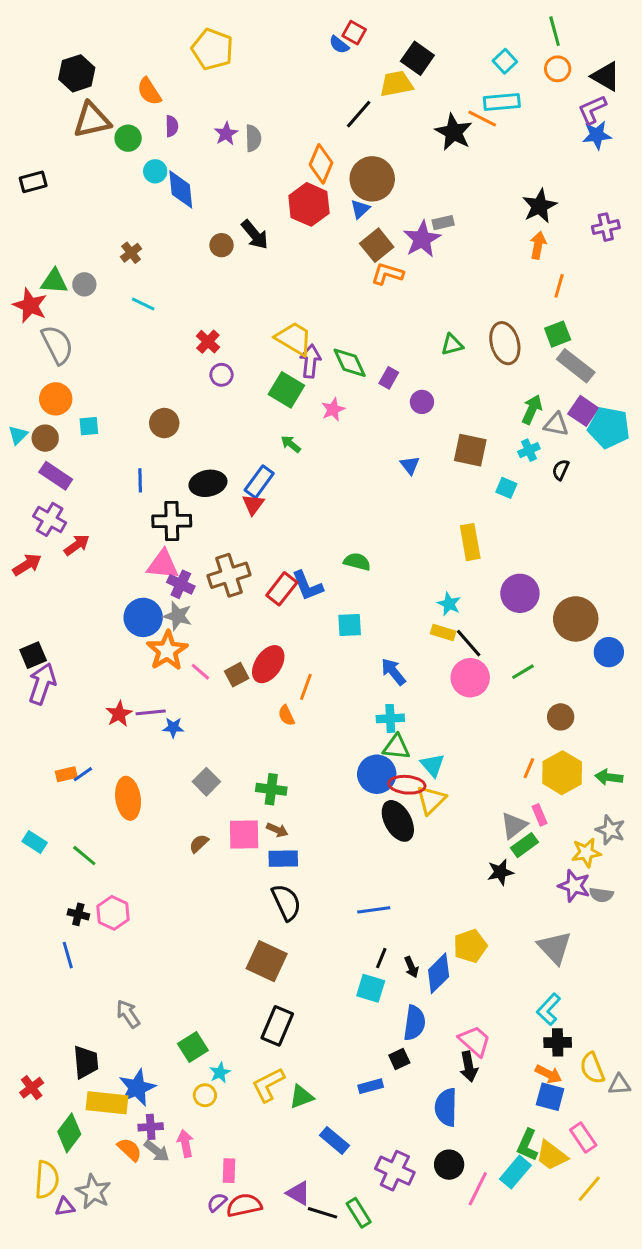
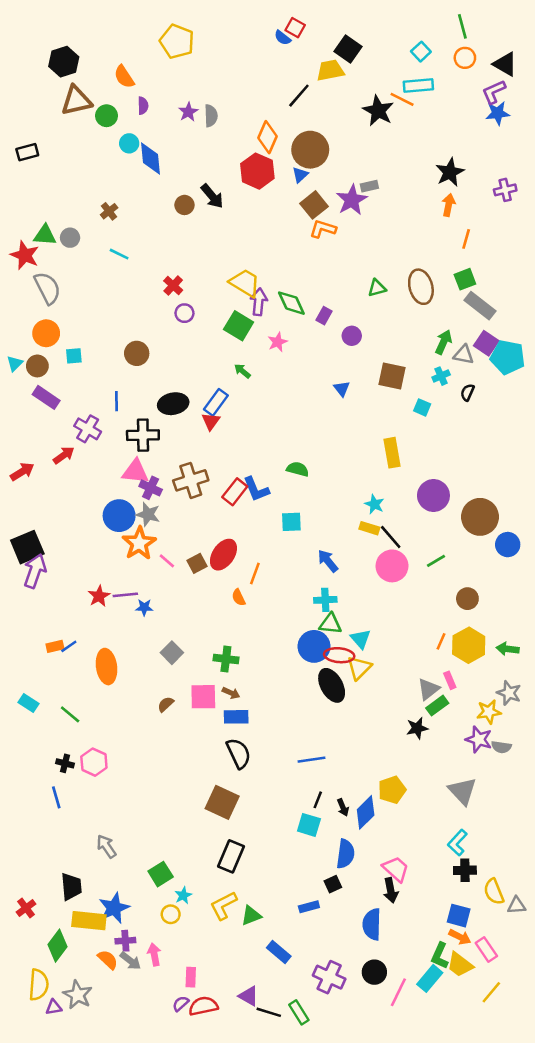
purple cross: (50, 519) -> (88, 429), moved
black square: (33, 655) -> (27, 547), size x1.5
orange arrow: (549, 1074) -> (460, 937), moved

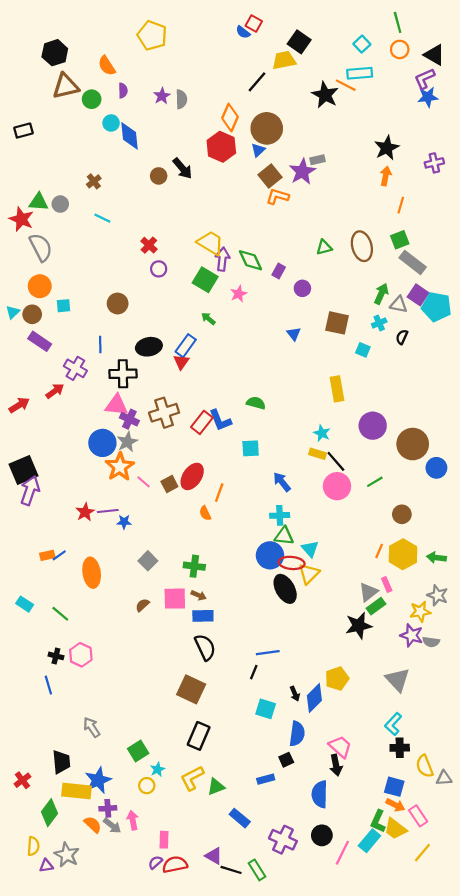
gray star: (148, 514) -> (127, 442), turned 30
black star: (417, 728) -> (359, 626), size x1.4
black line: (318, 800) -> (254, 672), moved
yellow semicircle: (39, 985) -> (33, 846), size x0.7

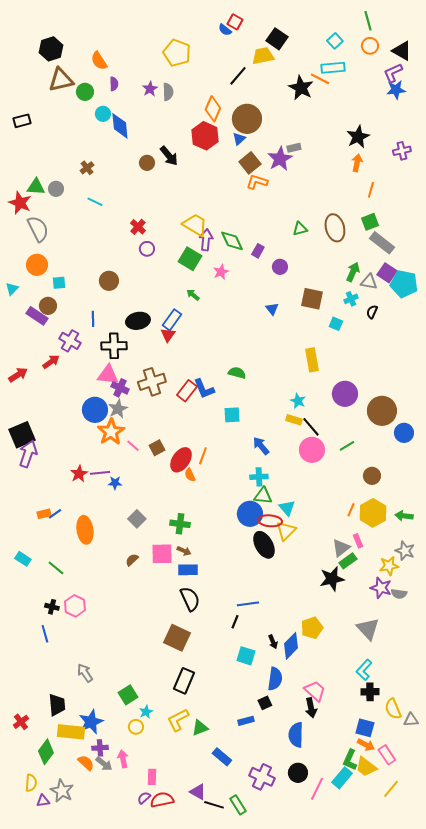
yellow pentagon: (152, 35) -> (177, 53), moved
brown circle: (32, 314) -> (48, 306), moved
red ellipse: (192, 476) -> (181, 460), moved

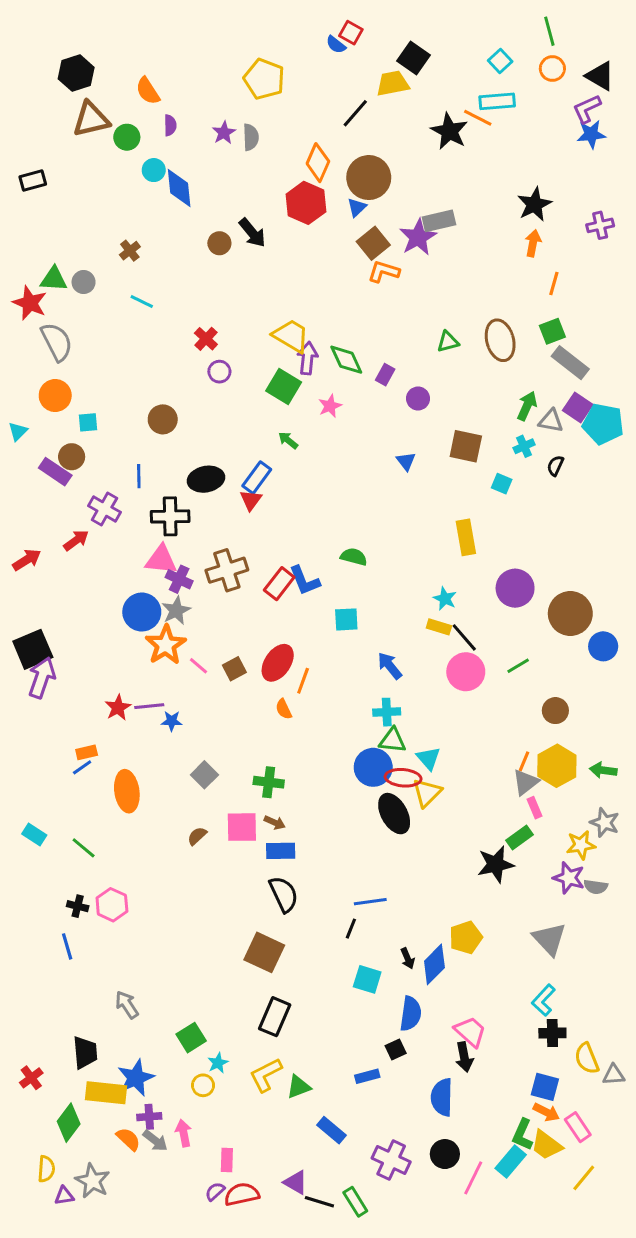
gray rectangle: (294, 148) -> (439, 221), size x1.5
red ellipse: (181, 460) -> (278, 663), moved
orange rectangle: (44, 514) -> (87, 752), moved
gray triangle: (341, 548) -> (526, 782), moved

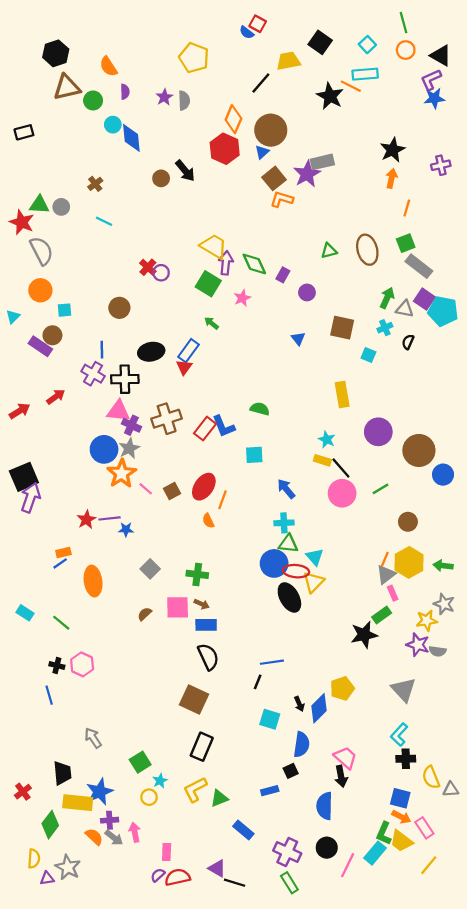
black square: (414, 58) -> (320, 42), moved
red cross: (206, 339) -> (148, 267), moved
purple cross: (104, 509) -> (93, 374), moved
green rectangle: (355, 1202) -> (289, 883), moved

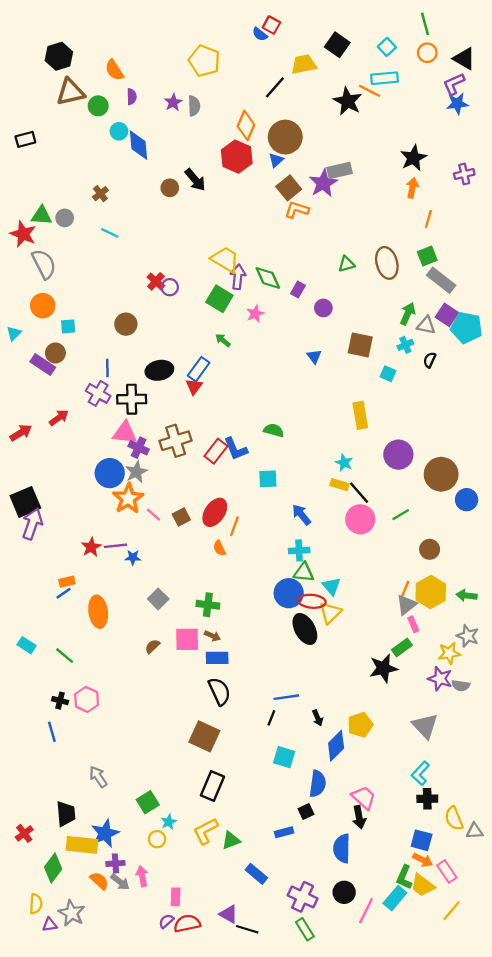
black arrow: (299, 704) -> (318, 718), moved

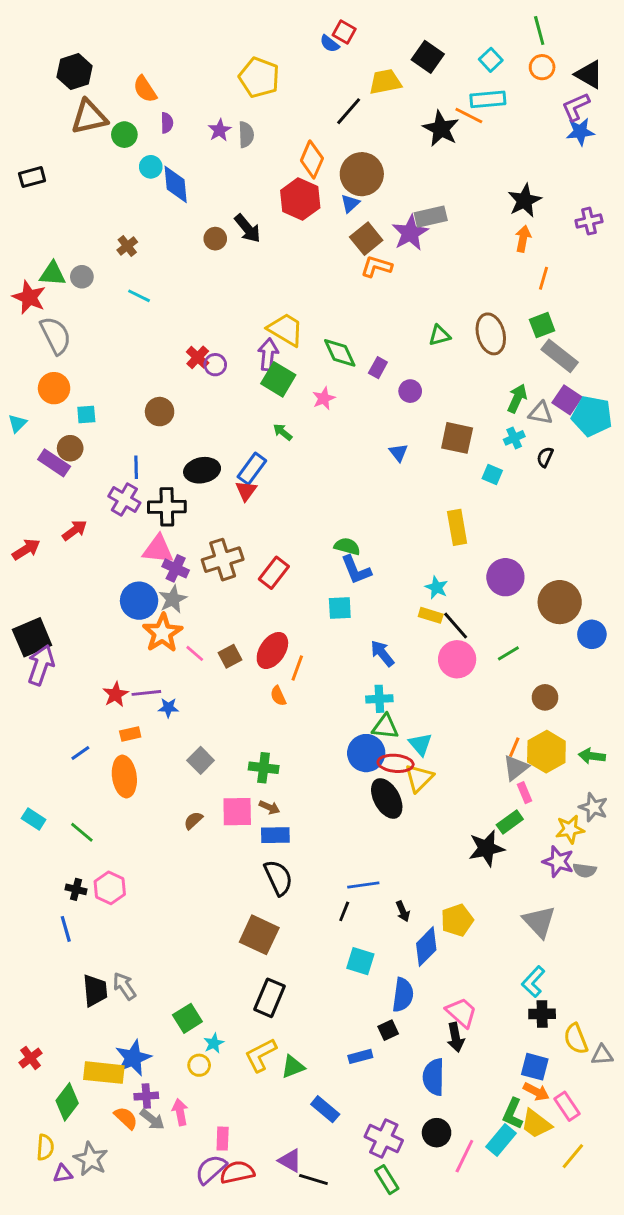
purple arrow: (238, 277) -> (268, 354), moved
blue L-shape: (236, 449) -> (356, 570), moved
orange rectangle: (67, 582) -> (130, 734), moved
black trapezoid: (66, 814) -> (95, 990), moved
purple semicircle: (166, 921) -> (211, 1169), size x1.6

